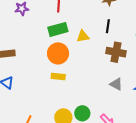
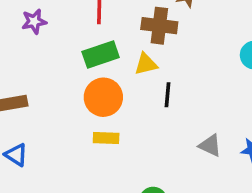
black line: (108, 26) -> (168, 95), moved
brown cross: (116, 52) -> (159, 26), moved

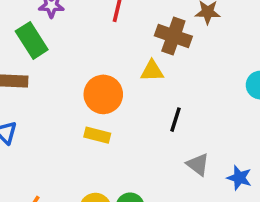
green rectangle: (101, 55) -> (32, 40), moved, turned 64
black line: (168, 95) -> (176, 120), moved

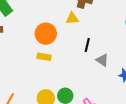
gray triangle: (198, 164) -> (102, 60), moved

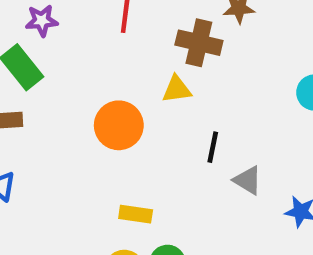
yellow rectangle: (44, 57) -> (136, 214), moved

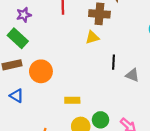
orange circle: (119, 125) -> (41, 71), moved
yellow rectangle: (136, 214) -> (72, 100), moved

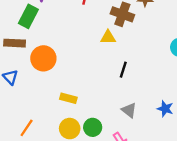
green rectangle: (18, 38) -> (28, 16), turned 60
gray triangle: (132, 75) -> (129, 110), moved

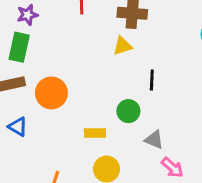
gray triangle: (129, 110) -> (154, 140), moved
green circle: (93, 127) -> (128, 111), moved

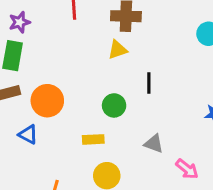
green circle: (128, 111) -> (114, 105), moved
blue triangle: (18, 127) -> (28, 134), moved
pink arrow: (172, 168) -> (187, 169), moved

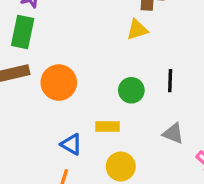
black line: (149, 83) -> (170, 81), moved
blue triangle: (28, 134) -> (71, 144), moved

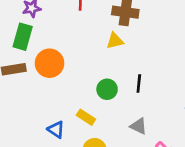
orange circle: (59, 83) -> (49, 63), moved
yellow rectangle: (107, 127) -> (86, 117), turned 30

